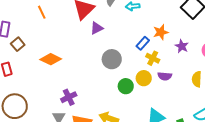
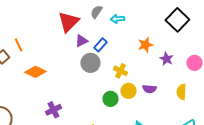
orange line: (42, 12) -> (18, 45), moved
blue rectangle: (143, 43) -> (100, 45), moved
yellow cross: (153, 58) -> (120, 71), moved
gray circle: (112, 59) -> (90, 63), moved

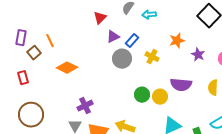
red triangle: (68, 22) -> (100, 18), size x0.6
yellow cross: (120, 71) -> (152, 57), moved
purple semicircle: (149, 89) -> (181, 85), size x1.5
yellow circle: (128, 91) -> (160, 97), moved

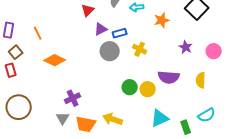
blue rectangle: (132, 41) -> (120, 33), turned 32
orange star: (177, 41) -> (162, 20), moved
brown square: (34, 53) -> (16, 52), moved

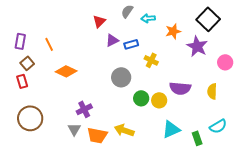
purple star: (186, 47) -> (197, 46), moved, size x1.5
gray circle: (110, 51) -> (121, 77), moved

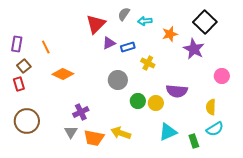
red triangle: (99, 21) -> (96, 24), size x1.5
pink circle: (225, 62) -> (222, 76), moved
yellow semicircle: (212, 91) -> (211, 107), moved

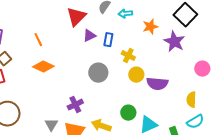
orange line: (46, 47) -> (38, 40), moved
blue rectangle: (128, 47) -> (108, 40), turned -64
green circle: (138, 101) -> (128, 113), moved
yellow circle: (156, 103) -> (136, 75), moved
purple cross: (81, 112) -> (75, 105), moved

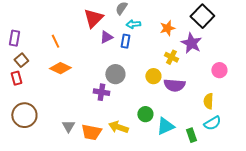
cyan arrow: (125, 14) -> (133, 24), moved
yellow cross: (128, 56) -> (171, 57), moved
purple cross: (75, 105) -> (101, 92), moved, turned 35

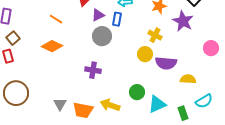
orange line: (55, 41) -> (56, 19), moved, turned -32
yellow cross: (171, 57) -> (155, 35), moved
gray circle: (115, 74) -> (102, 36), moved
yellow semicircle: (208, 101) -> (188, 79), moved, turned 91

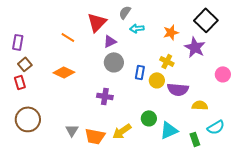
orange line: (56, 19) -> (68, 37), moved
blue rectangle: (117, 19) -> (140, 72), moved
yellow arrow: (110, 105) -> (122, 131), turned -54

